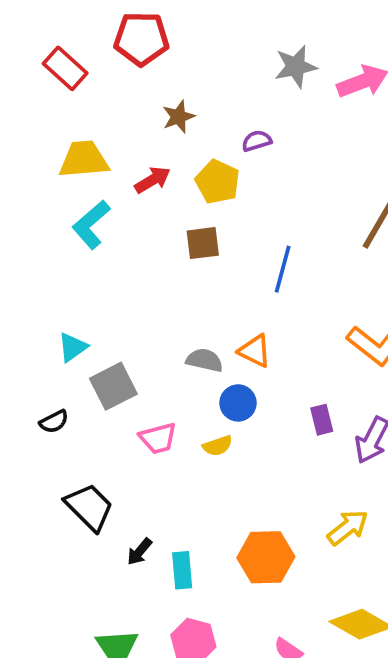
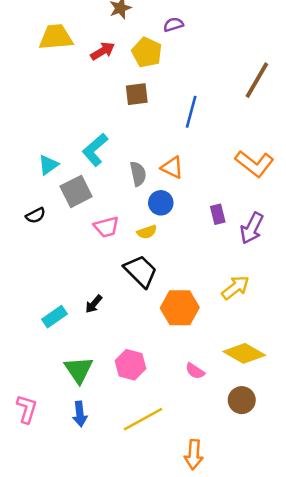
cyan L-shape: (91, 225) -> (95, 150), moved
gray semicircle: (205, 360) -> (138, 174), turned 65
black trapezoid: (89, 507) -> (141, 271), moved
cyan rectangle: (182, 570) -> (55, 317), moved, turned 60

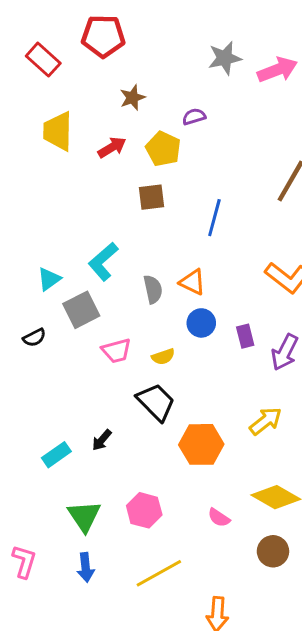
yellow trapezoid: (56, 37) -> (58, 131), turned -84
blue circle: (161, 203) -> (201, 323), moved

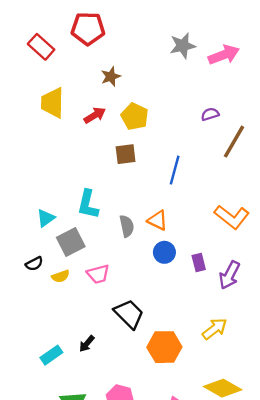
purple semicircle: (194, 117) -> (210, 114), moved
cyan L-shape: (103, 261) -> (88, 204), turned -36
yellow semicircle: (163, 357) -> (61, 276), moved

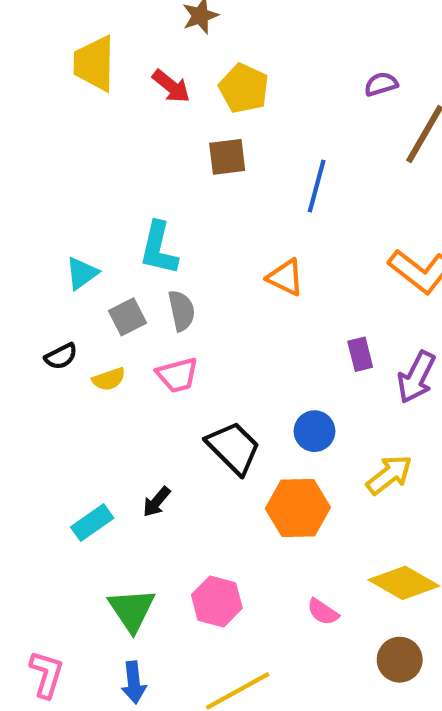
red arrow: (95, 115) -> (171, 86), turned 70
gray semicircle: (127, 226) -> (182, 311), moved
gray square: (71, 242) -> (128, 317), size x0.7
blue circle: (164, 252) -> (314, 431), moved

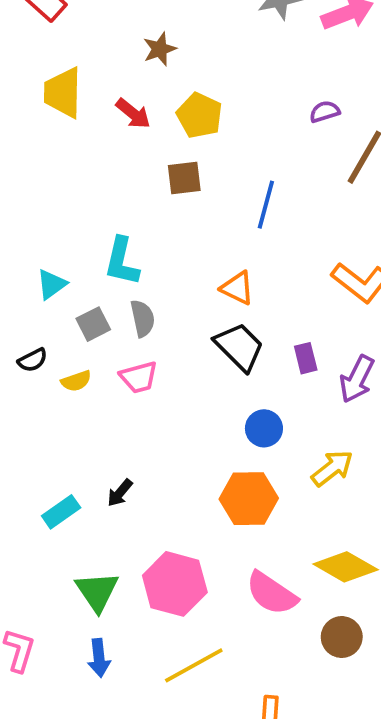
black trapezoid: (233, 448) -> (239, 347), moved
pink hexagon: (217, 601) -> (175, 584), size x1.4
pink semicircle: (323, 612) -> (272, 593), size x1.8

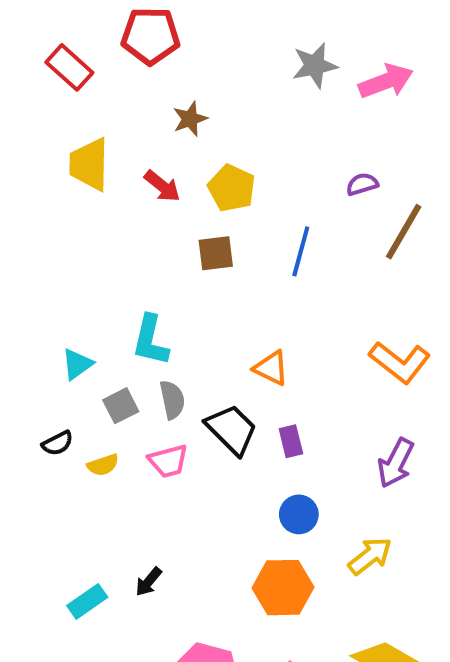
blue line: (266, 205) -> (301, 251), moved
black trapezoid: (239, 347) -> (232, 429), moved
purple rectangle: (306, 358) -> (291, 441), moved

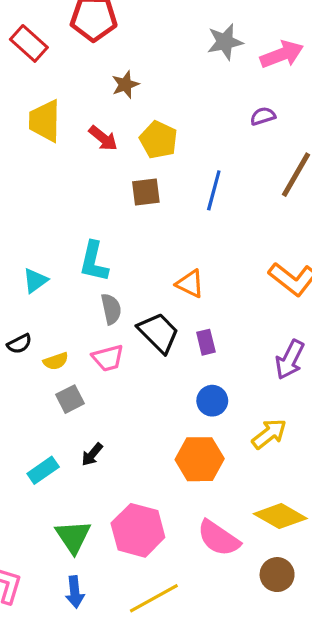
purple semicircle: (362, 184) -> (263, 116), moved
gray square: (121, 406) -> (70, 399), moved

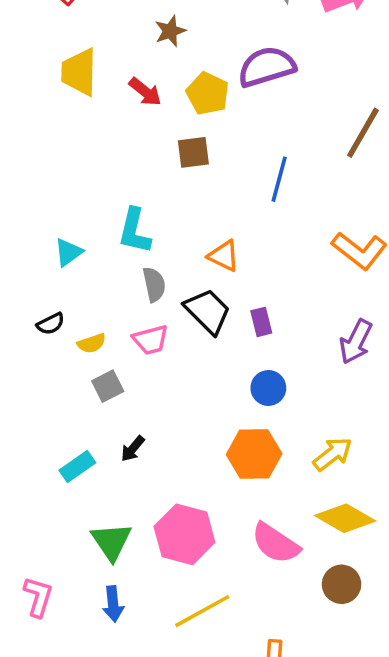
purple semicircle: (263, 116) -> (267, 67), moved, size x2.0
blue line: (214, 190) -> (279, 179), moved
orange triangle: (190, 284) -> (224, 256), moved
yellow arrow: (269, 434) -> (333, 454), moved

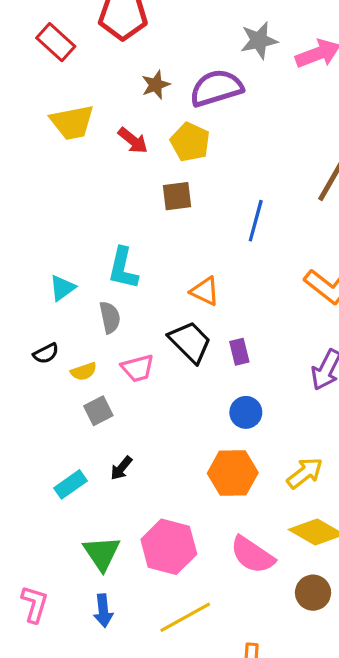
purple semicircle: (267, 67) -> (216, 88), moved
yellow trapezoid: (79, 72) -> (72, 122), turned -102
gray semicircle: (154, 284) -> (110, 317), moved

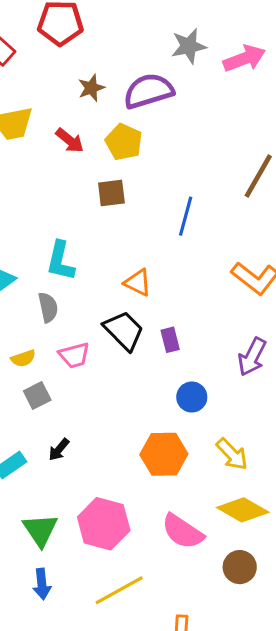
blue circle: (246, 412) -> (192, 397), moved
yellow arrow: (305, 473) -> (232, 454), turned 84

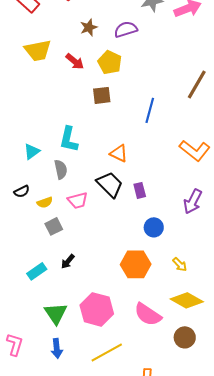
purple semicircle: (148, 91) -> (126, 29), size x0.7
yellow arrow: (232, 454) -> (180, 264), size x0.7

